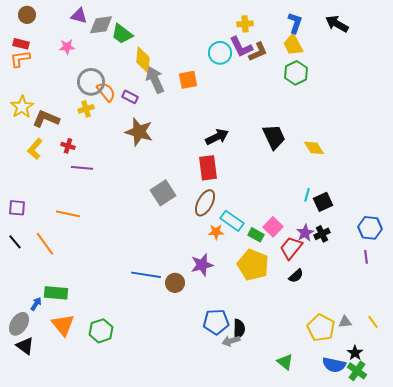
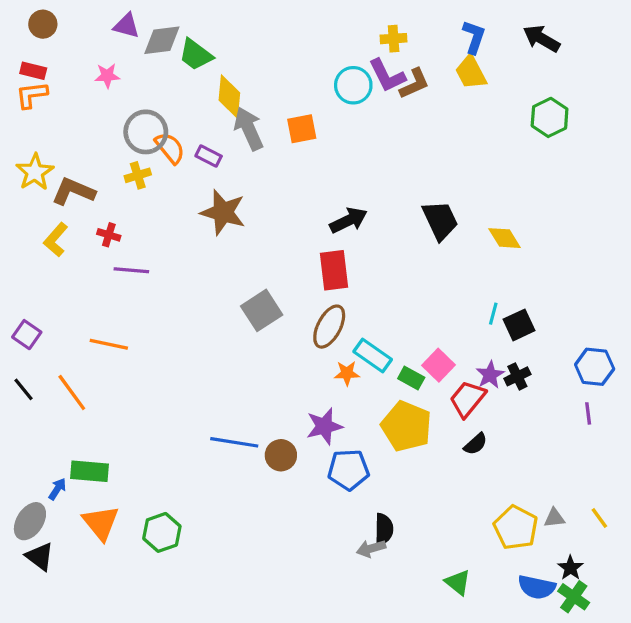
green hexagon: (296, 73) -> (550, 117), moved
purple square: (17, 208) -> (27, 335), turned 30
blue pentagon: (216, 322) -> (348, 470), moved

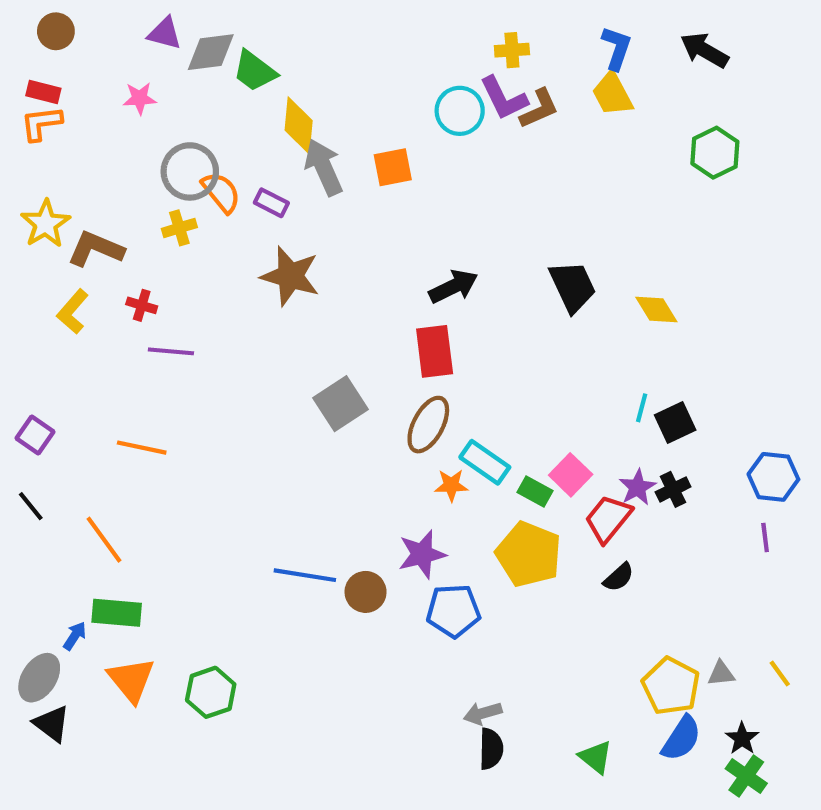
orange line: (72, 392) -> (104, 540), moved
black semicircle: (384, 529) -> (491, 749), moved
blue semicircle: (537, 587) -> (681, 738), moved, turned -69

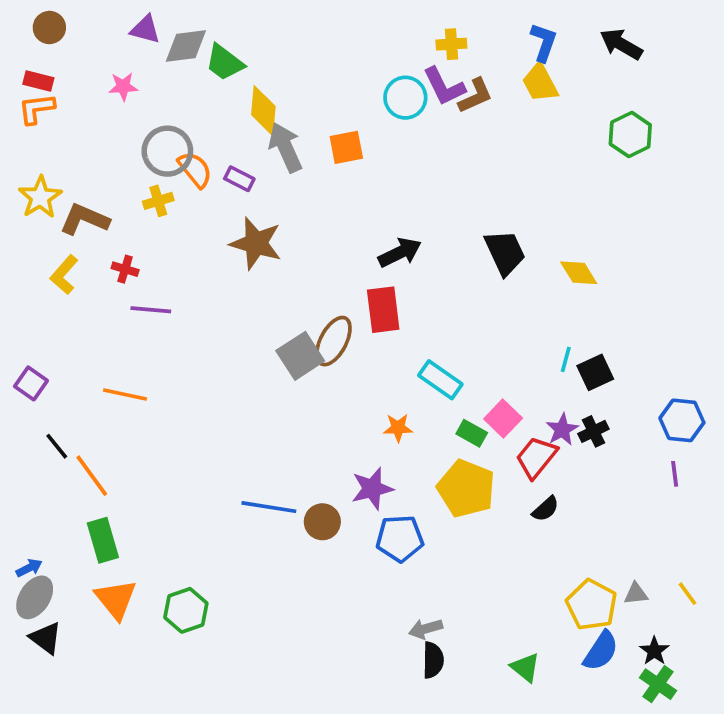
brown ellipse: (428, 425) -> (333, 341), moved
cyan rectangle: (485, 462) -> (440, 380), moved
black line: (31, 506) -> (57, 446), moved
green rectangle: (117, 613) -> (103, 540), turned 69
blue arrow: (75, 636) -> (29, 568), moved, turned 30

